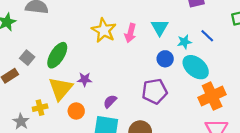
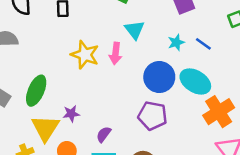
cyan triangle: (160, 27) -> (135, 30), moved
cyan star: (184, 42) -> (176, 42), moved
blue circle: (165, 59) -> (159, 77), size x1.6
purple pentagon: (155, 91) -> (153, 116), turned 30

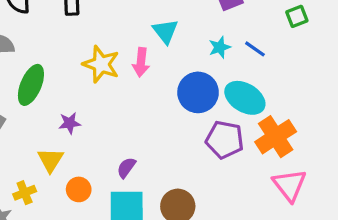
green ellipse: (36, 91) -> (31, 85), moved
purple star: (71, 114) -> (70, 123), moved
purple pentagon: (153, 116) -> (225, 140), moved
yellow triangle: (45, 128) -> (50, 160), size x0.7

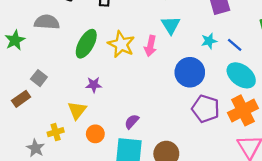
green ellipse: (31, 85) -> (86, 44), moved
cyan ellipse: (245, 98) -> (241, 75), moved

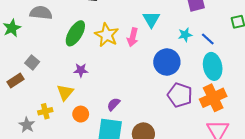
cyan ellipse: (241, 75) -> (213, 66), turned 40

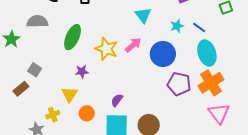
yellow star: (107, 35) -> (106, 49), moved
pink arrow: (133, 37) -> (133, 45), moved, turned -138

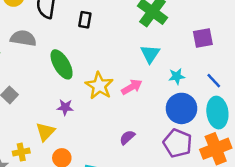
cyan star: (177, 26) -> (177, 76), moved
green ellipse: (73, 37) -> (62, 64), turned -65
blue circle: (163, 54) -> (182, 108), moved
purple semicircle: (117, 100) -> (127, 137), moved

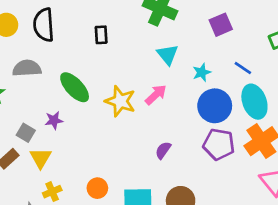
black rectangle: (85, 20) -> (101, 35), moved
purple star: (65, 107) -> (54, 120), moved
yellow triangle: (45, 132) -> (41, 158), moved

